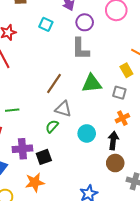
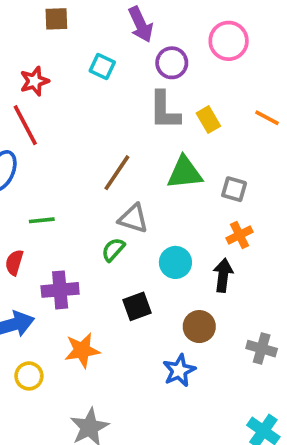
yellow rectangle: (126, 70) -> (208, 120), moved
black square: (44, 157) -> (137, 306), moved
brown circle: (115, 163) -> (199, 327), moved

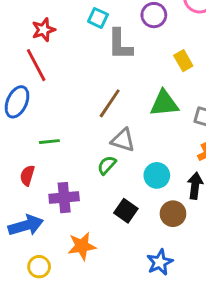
gray L-shape: (164, 110) -> (120, 44), moved
black square: (137, 306) -> (126, 211), turned -35
brown circle: (199, 327) -> (173, 214), moved

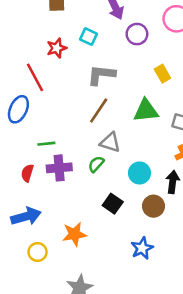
red star: (43, 30) -> (57, 48), moved
gray L-shape: (120, 44) -> (101, 75), moved, turned 96
purple cross: (64, 198) -> (59, 168), moved

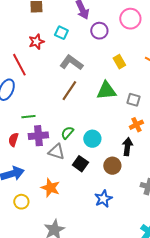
gray L-shape: (101, 75) -> (71, 63), turned 30
gray triangle: (110, 142) -> (56, 152), moved
cyan circle: (139, 173) -> (92, 139), moved
orange star: (74, 234) -> (50, 188), turned 30

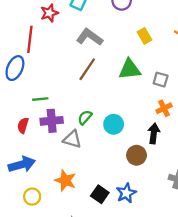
red line: (19, 65) -> (30, 39), turned 35
black square: (80, 164) -> (100, 194), moved

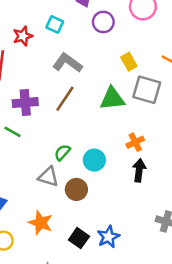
gray square: (161, 80) -> (147, 90), moved, size x1.6
green line: (40, 99) -> (13, 132), turned 35
orange cross: (164, 108) -> (135, 142), moved
purple cross: (52, 121) -> (25, 103), moved
brown circle: (137, 155) -> (76, 189), moved

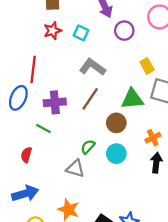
red star: (23, 36) -> (53, 31), moved
brown circle: (76, 189) -> (116, 123), moved

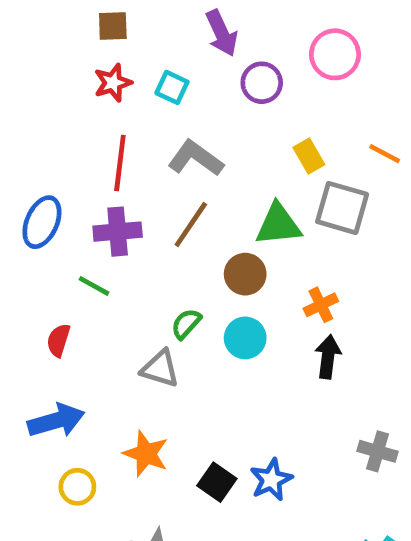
red line: (33, 69) -> (120, 163), moved

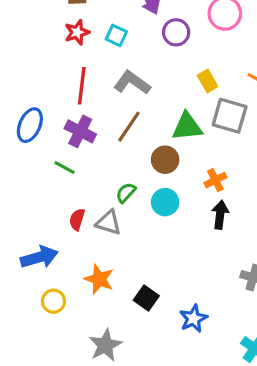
purple cross: (118, 232) -> (80, 131), turned 32
red semicircle: (58, 340) -> (77, 219), moved
blue star: (271, 480) -> (193, 318), moved

